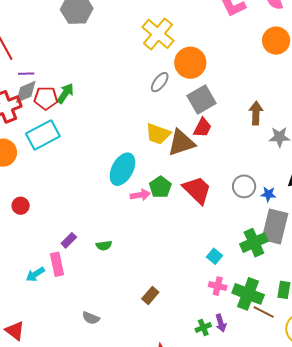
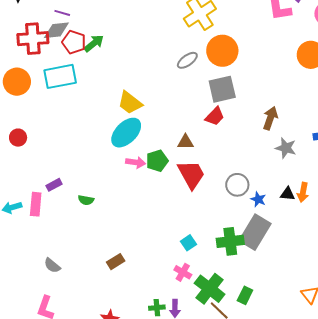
yellow trapezoid: (158, 134) -> (130, 103), moved
brown triangle: (181, 143) -> (185, 142), moved, size x0.6

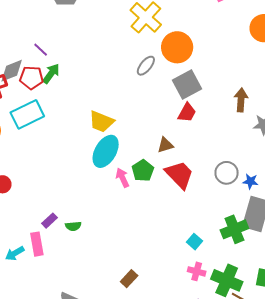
purple line: (62, 13) -> (41, 50), moved, turned 42
pink arrow: (136, 162) -> (122, 178), turned -108
green semicircle: (86, 200) -> (73, 226), moved

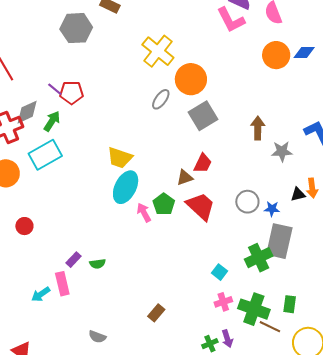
green arrow: (51, 74) -> (52, 121), moved
red pentagon: (31, 78) -> (72, 93), moved
red trapezoid: (187, 113) -> (203, 163), moved
pink cross: (197, 271) -> (223, 302), turned -30

